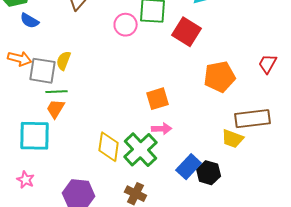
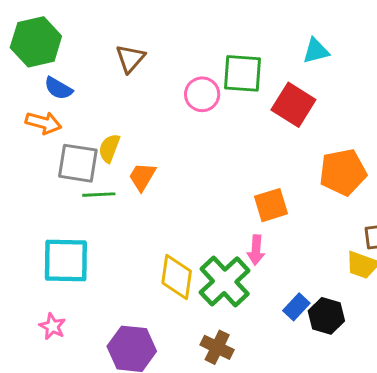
orange arrow: (20, 59) -> (43, 123), moved
orange square: (158, 99) -> (271, 205), moved
orange trapezoid: (56, 109) -> (142, 177), moved
pink arrow: (162, 129) -> (256, 250), turned 96
blue rectangle: (189, 167) -> (296, 307), size x0.7

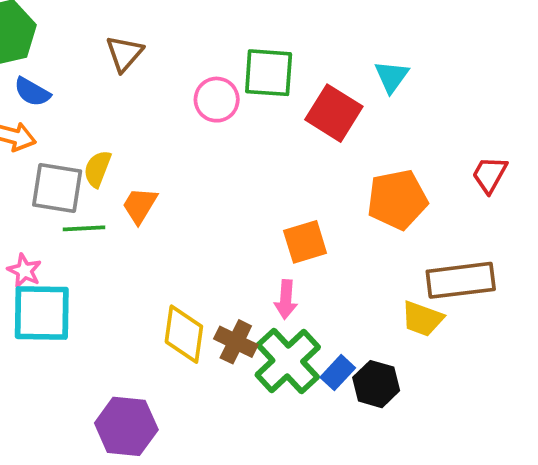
cyan triangle: (316, 51) -> (392, 77), moved, turned -40
green cross: (225, 281) -> (288, 361), moved
pink star: (52, 326) -> (24, 271), moved
brown cross: (217, 347) -> (236, 342), moved

